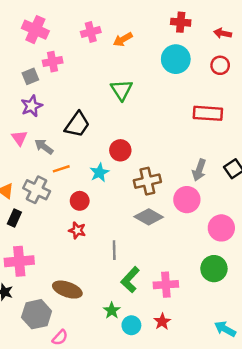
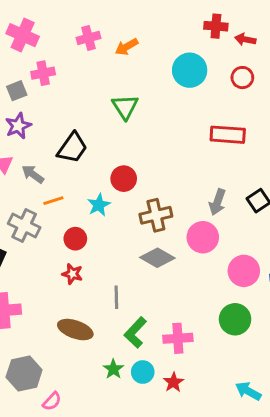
red cross: (181, 22) -> (216, 26), moved
brown ellipse: (67, 290) -> (75, 330), moved
cyan circle: (131, 325) -> (143, 372), moved

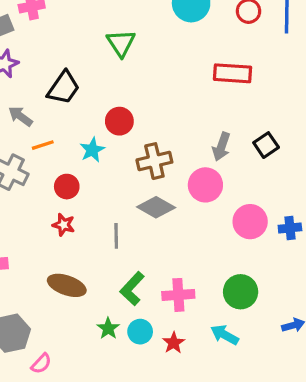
gray line: (116, 297) -> (116, 236), moved
green circle: (235, 319) -> (241, 292), moved
cyan arrow: (248, 391) -> (225, 335), moved

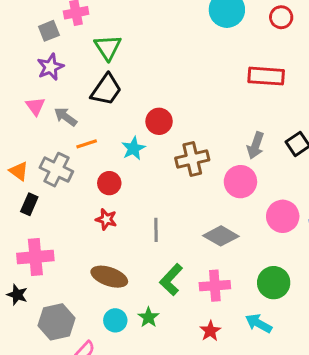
green triangle: (121, 43) -> (108, 47), moved
gray diamond: (156, 207) -> (221, 236), moved
cyan circle: (140, 332) -> (115, 320), moved

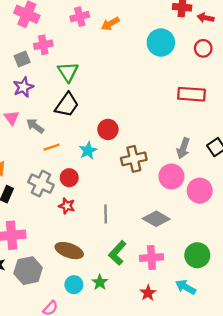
gray cross: (56, 170) -> (41, 184), moved
pink circle: (283, 216) -> (200, 191), moved
gray hexagon: (56, 322) -> (28, 271), moved

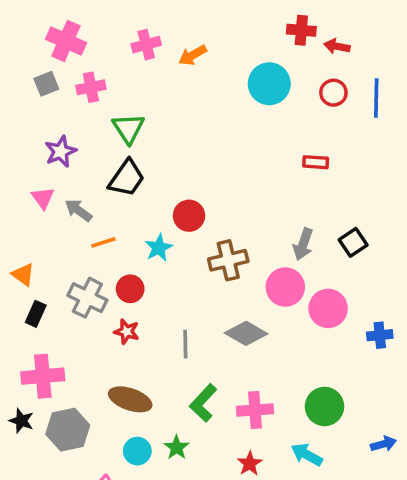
gray square: (22, 59) -> (46, 84), moved
red rectangle: (191, 94) -> (316, 162), size x0.6
gray diamond: (156, 219) -> (246, 333), moved

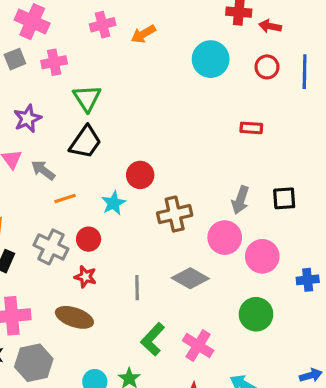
black square: (353, 242) -> (284, 198), turned 30
brown ellipse: (130, 399) -> (74, 317), moved
green circle: (325, 406) -> (256, 314), moved
pink cross: (255, 410) -> (198, 346), turned 36

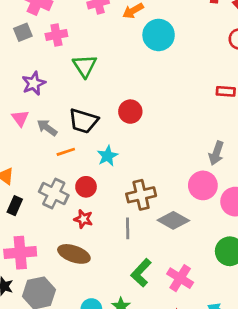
cyan circle: (211, 59) -> (159, 35), moved
black trapezoid: (85, 142) -> (83, 121), moved, turned 72
red circle: (140, 175) -> (130, 112), moved
brown cross: (175, 214) -> (141, 195), moved

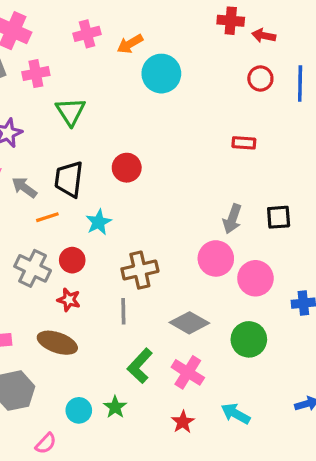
black trapezoid: (83, 121) -> (69, 179), turned 80
gray diamond: (173, 220) -> (189, 323), moved

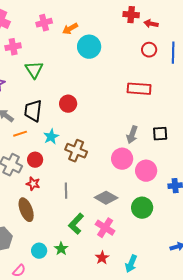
red rectangle: (244, 143) -> (139, 89), size x1.6
brown cross: (140, 270) -> (76, 151), moved, turned 35
brown ellipse: (57, 343) -> (26, 210), turned 50
cyan arrow: (236, 414) -> (131, 264), moved, turned -96

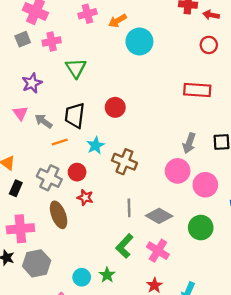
red star: (33, 184) -> (85, 197), moved
gray line: (66, 191) -> (129, 208), moved
brown ellipse: (26, 210) -> (59, 215), moved

